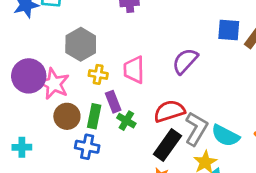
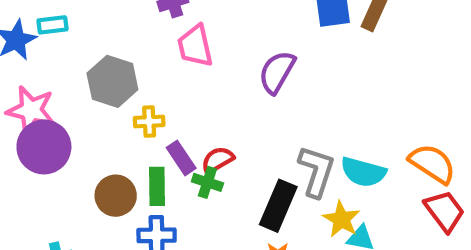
pink trapezoid: (134, 70) -> (195, 46), moved
pink star: (54, 84) -> (31, 110), moved
red semicircle: (169, 111) -> (217, 160), moved, size x0.7

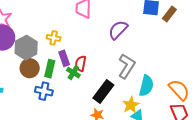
gray hexagon: (112, 81) -> (26, 48), moved
red semicircle: (217, 160) -> (81, 63), turned -63
gray L-shape: (317, 171) -> (127, 66), moved
cyan semicircle: (363, 172) -> (146, 86), turned -105

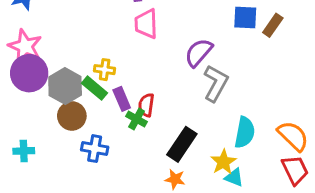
gray L-shape: (127, 66) -> (216, 83), moved
green rectangle: (50, 69) -> (94, 88), moved, turned -60

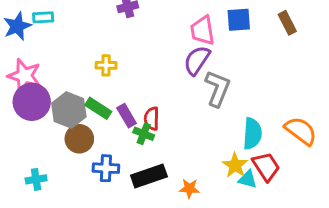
pink trapezoid: (146, 24) -> (203, 31), moved
brown rectangle: (273, 25) -> (287, 23), moved, turned -55
yellow cross: (105, 70) -> (106, 65), moved
black rectangle: (182, 144) -> (149, 176), moved, turned 44
red trapezoid: (295, 170) -> (266, 167), moved

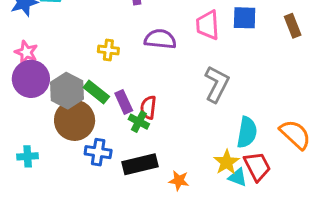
purple semicircle: (197, 60) -> (160, 39), moved, turned 56
pink star: (24, 76) -> (26, 52), size x0.7
brown circle: (79, 139) -> (75, 120), size x1.4

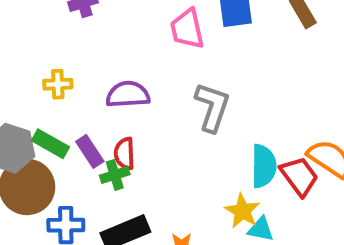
purple semicircle: (160, 39) -> (128, 94), moved
green cross: (139, 122) -> (115, 175), turned -36
red trapezoid: (257, 166) -> (299, 176), moved

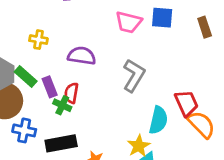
pink trapezoid: (187, 29) -> (129, 22), turned -76
green cross: (115, 175) -> (62, 105), turned 30
red trapezoid: (299, 176) -> (186, 103), moved

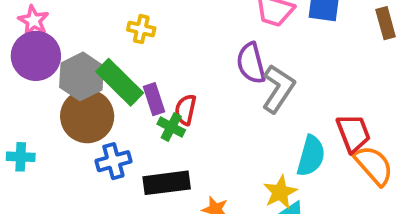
purple semicircle: (82, 56) -> (251, 63), moved, turned -116
green rectangle: (26, 77) -> (120, 82), size x1.4
blue cross: (24, 130) -> (113, 161), turned -30

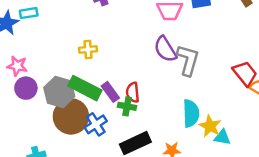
purple circle: (36, 56) -> (26, 88), size x0.7
cyan semicircle: (311, 156) -> (191, 113), moved
blue cross: (113, 161) -> (96, 124), moved

